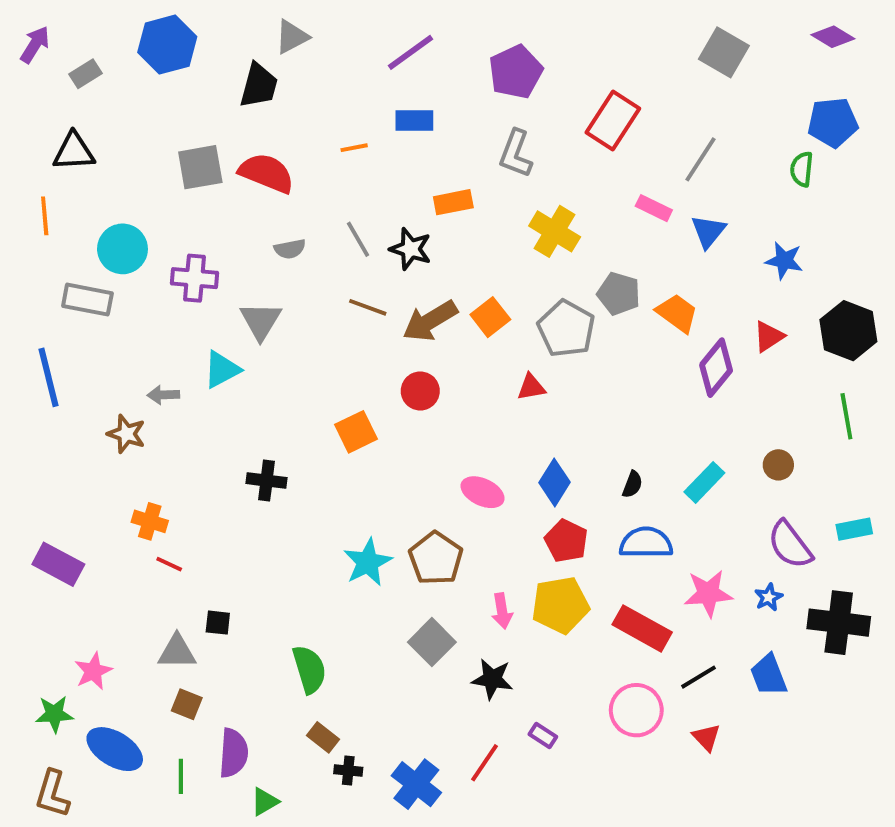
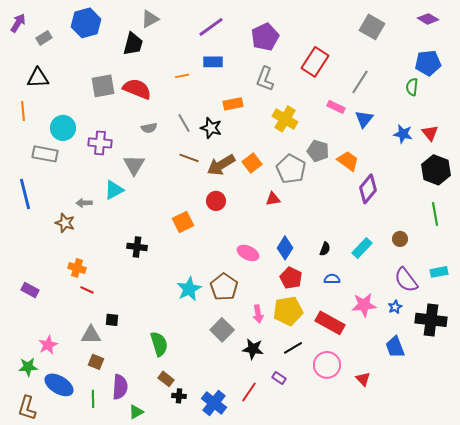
red triangle: (769, 336) -> (430, 133), moved, turned -36
blue semicircle: (646, 543) -> (332, 279), size x0.6
purple rectangle: (58, 564) -> (30, 290), size x0.7
black line: (699, 677) -> (293, 348), moved

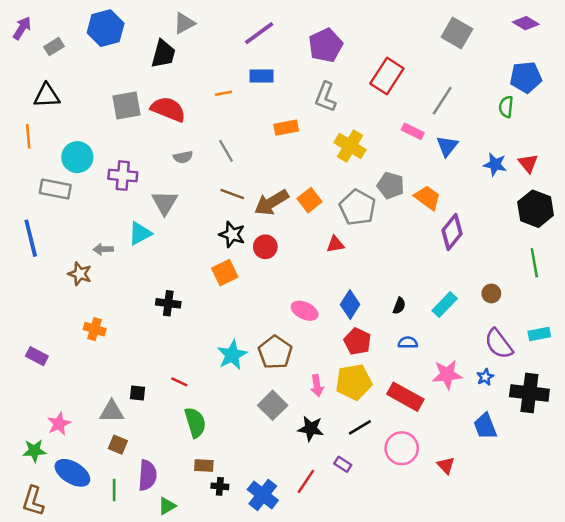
black star: (211, 128) -> (232, 235), moved
red line: (87, 290) -> (179, 382), moved
brown rectangle: (166, 379) -> (204, 465), turned -35

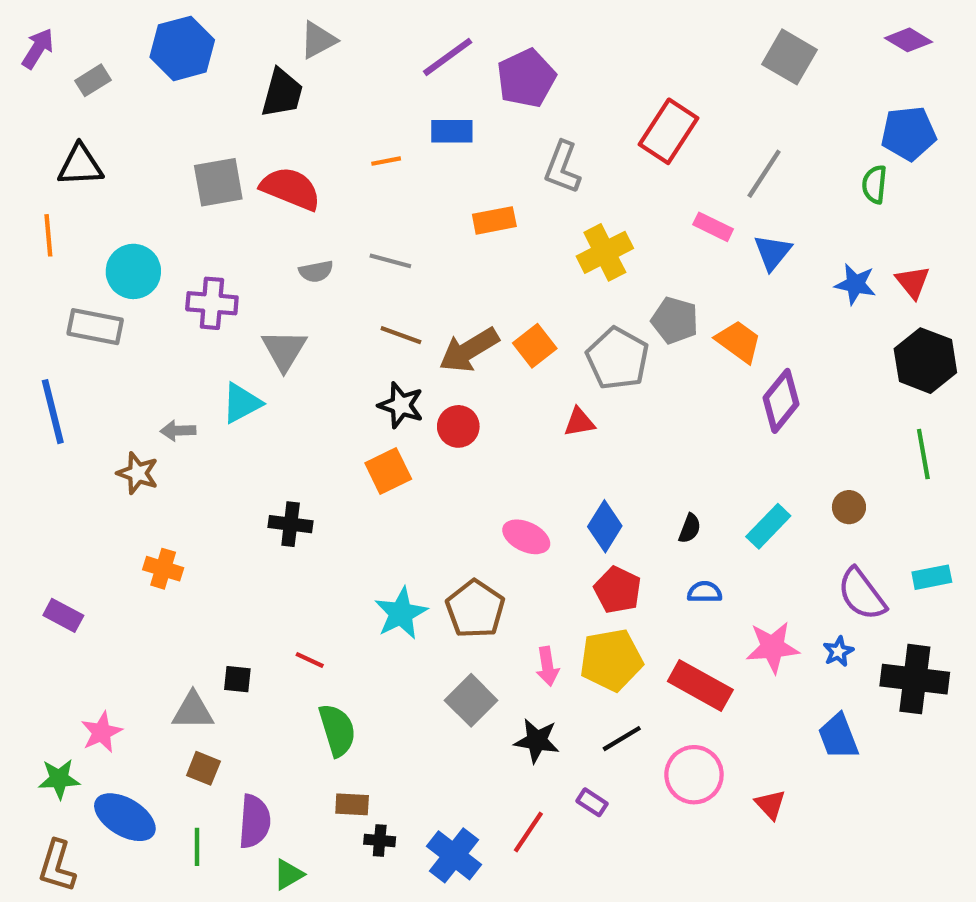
purple pentagon: (325, 45) -> (526, 78), moved
yellow cross: (350, 146) -> (605, 252), turned 32
gray line: (226, 151) -> (390, 261), turned -45

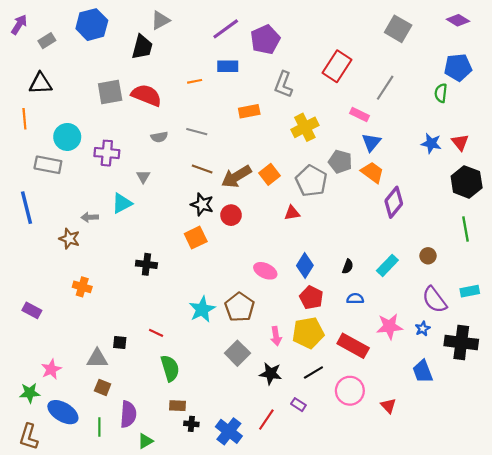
blue triangle: (773, 252) -> (371, 142), moved
gray triangle: (284, 350) -> (143, 177), size x0.6

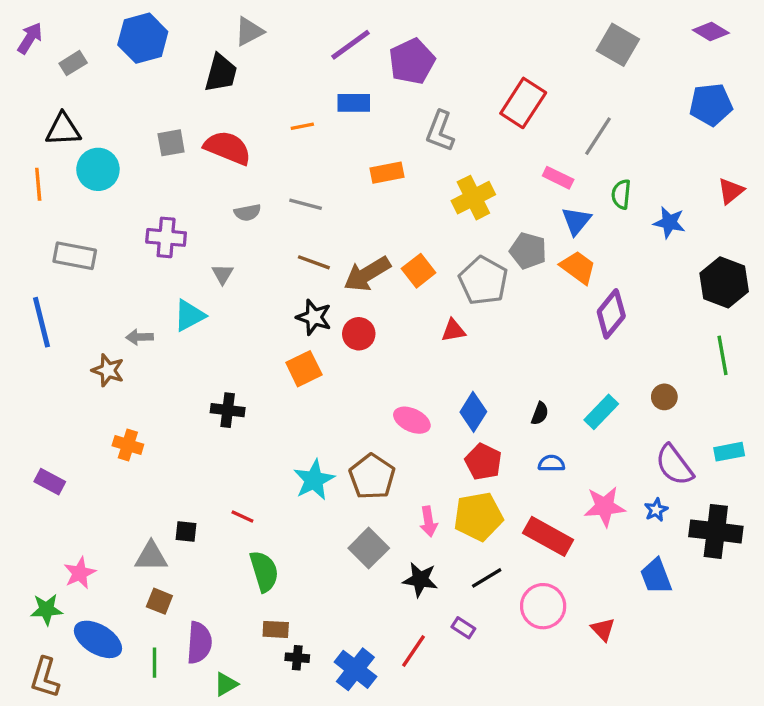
gray square: (110, 92) -> (171, 143), size x0.7
green semicircle: (441, 93) -> (621, 194), moved
cyan circle: (67, 137) -> (98, 169), moved
red triangle: (460, 142) -> (731, 191), moved, turned 30

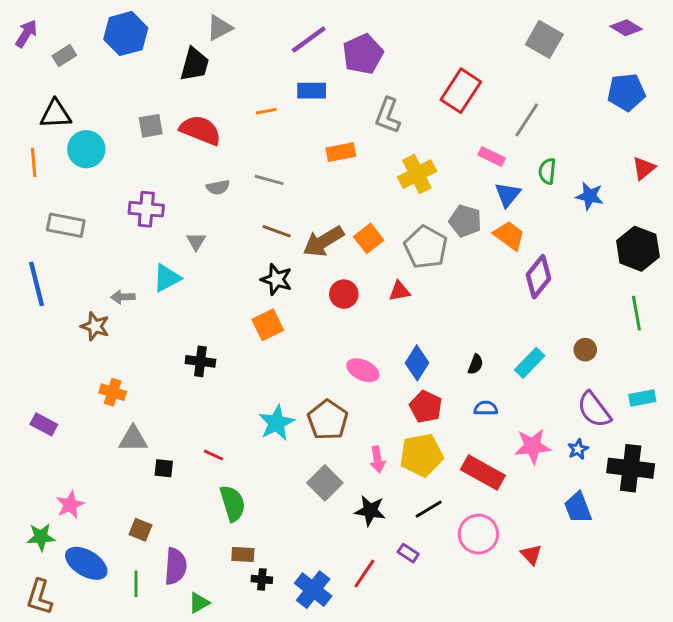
red circle: (359, 334) -> (344, 294), moved
gray triangle: (151, 556) -> (133, 439), moved

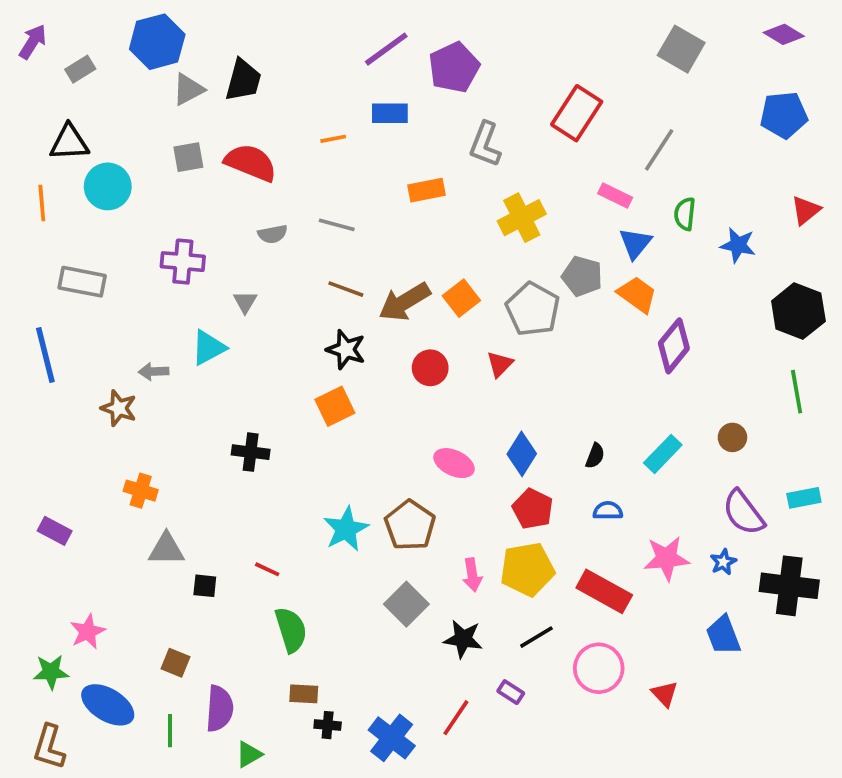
gray triangle: (219, 28) -> (188, 89), moved
red triangle: (399, 291) -> (500, 364), turned -35

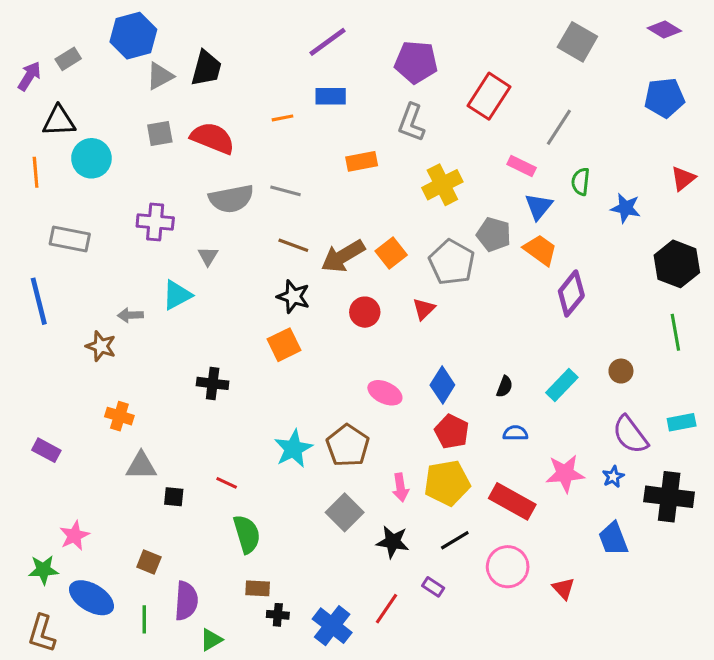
purple arrow: (33, 42) -> (29, 76), moved
purple pentagon: (454, 67) -> (416, 62), moved, turned 30
gray semicircle: (273, 234) -> (231, 199), size x1.8

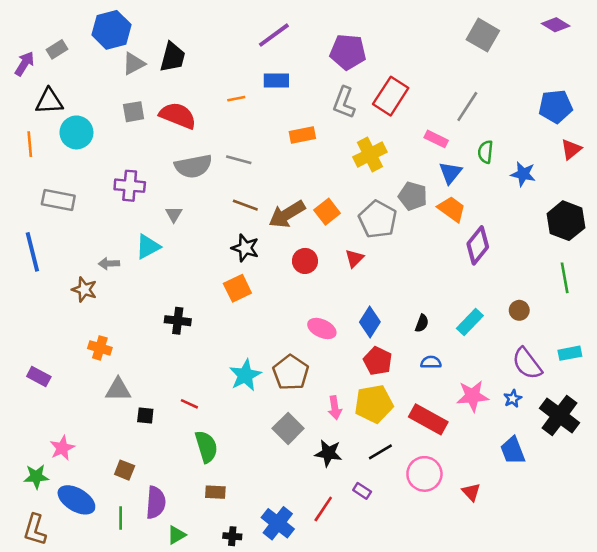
red rectangle: (489, 96) -> (391, 96), moved
blue pentagon: (664, 98) -> (556, 106), moved
black cross: (669, 497) -> (559, 415), turned 30
black cross: (278, 615) -> (232, 536), moved

